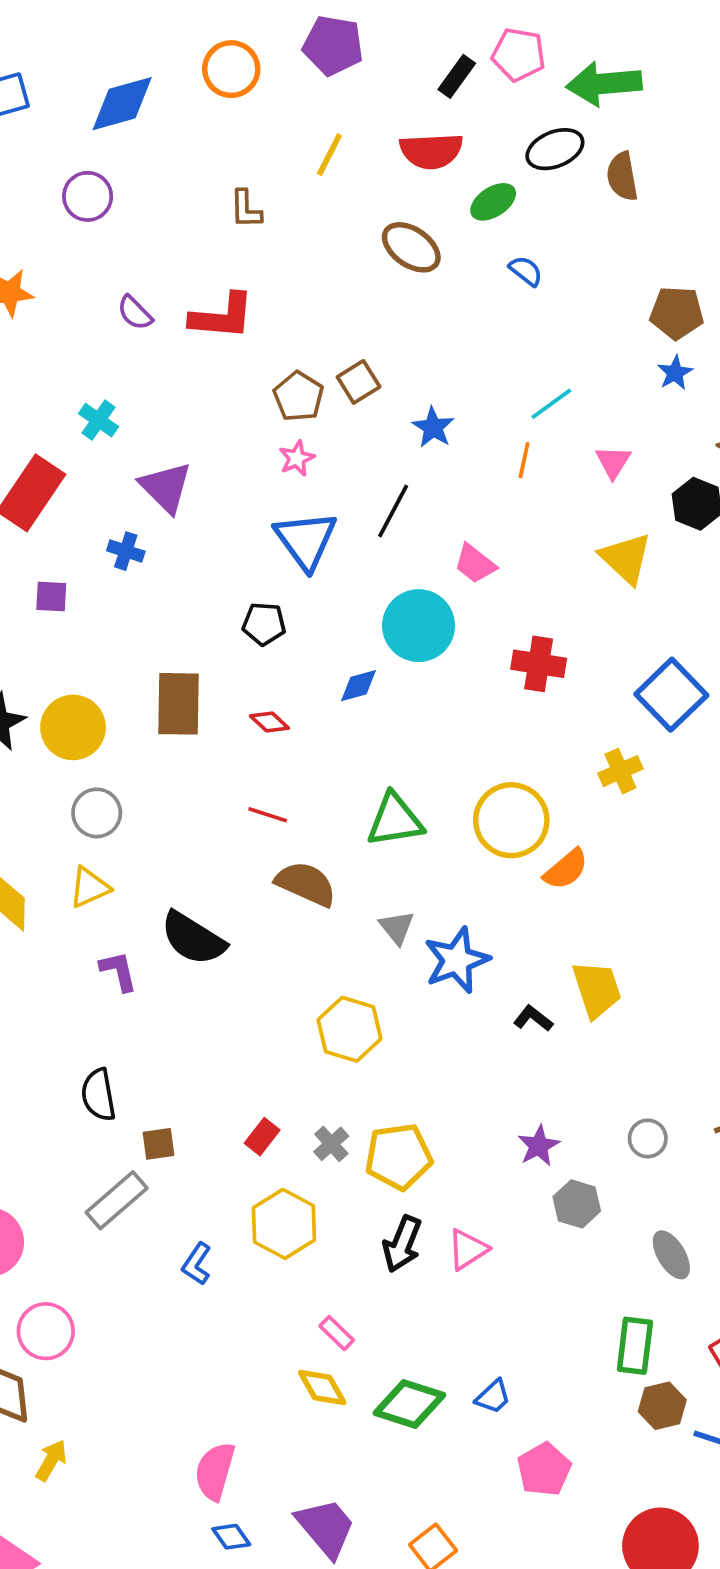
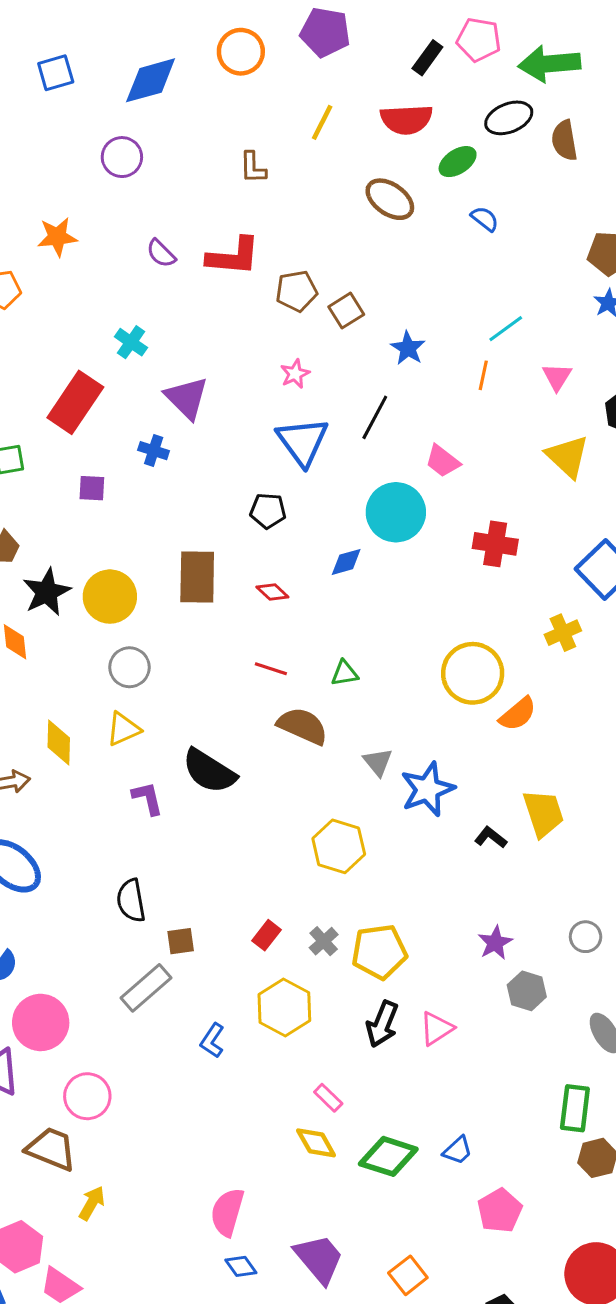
brown pentagon: (299, 396) -> (297, 291), moved, turned 30
green triangle: (395, 820) -> (345, 673), moved, size x0.6

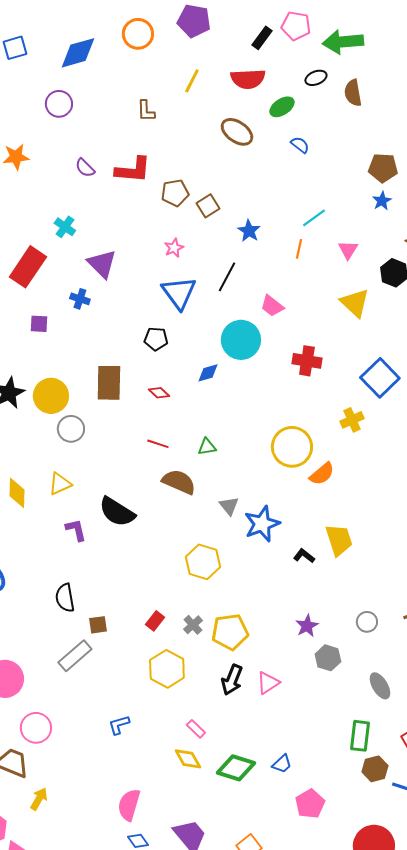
black ellipse: (509, 118) -> (316, 78), size x0.7
gray circle: (129, 667) -> (71, 429), moved
blue L-shape: (212, 1041) -> (119, 725), moved, turned 40

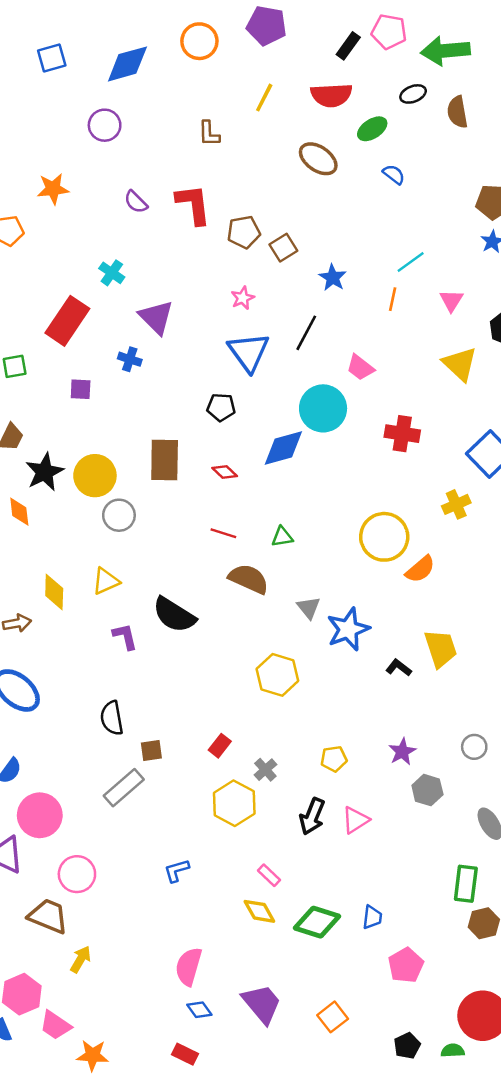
red L-shape: (133, 170) -> (193, 204), turned -102
blue diamond: (208, 373) -> (283, 448), size x1.6
gray cross: (193, 625) -> (265, 770), moved
yellow pentagon: (230, 632) -> (334, 759), moved, size x0.6
blue trapezoid: (282, 764) -> (372, 917), turned -40

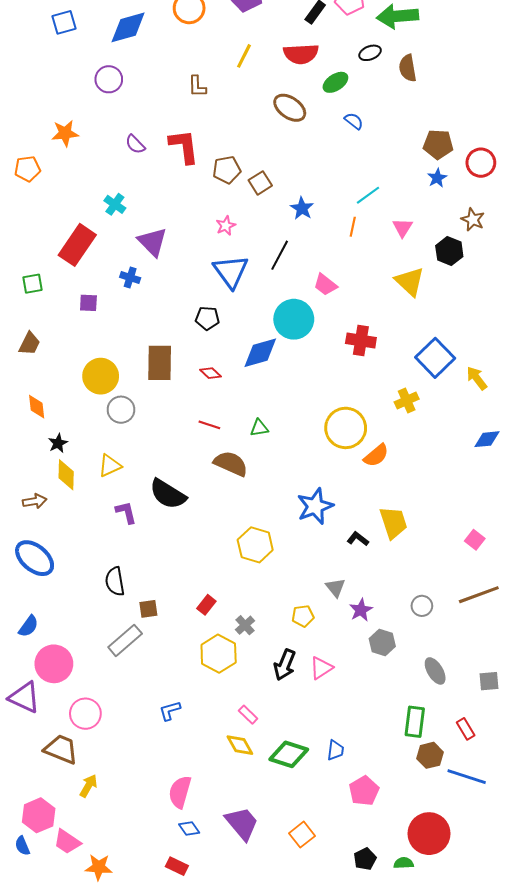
black star: (45, 472) -> (58, 443), moved, size x0.6
gray triangle: (309, 608) -> (335, 588), moved

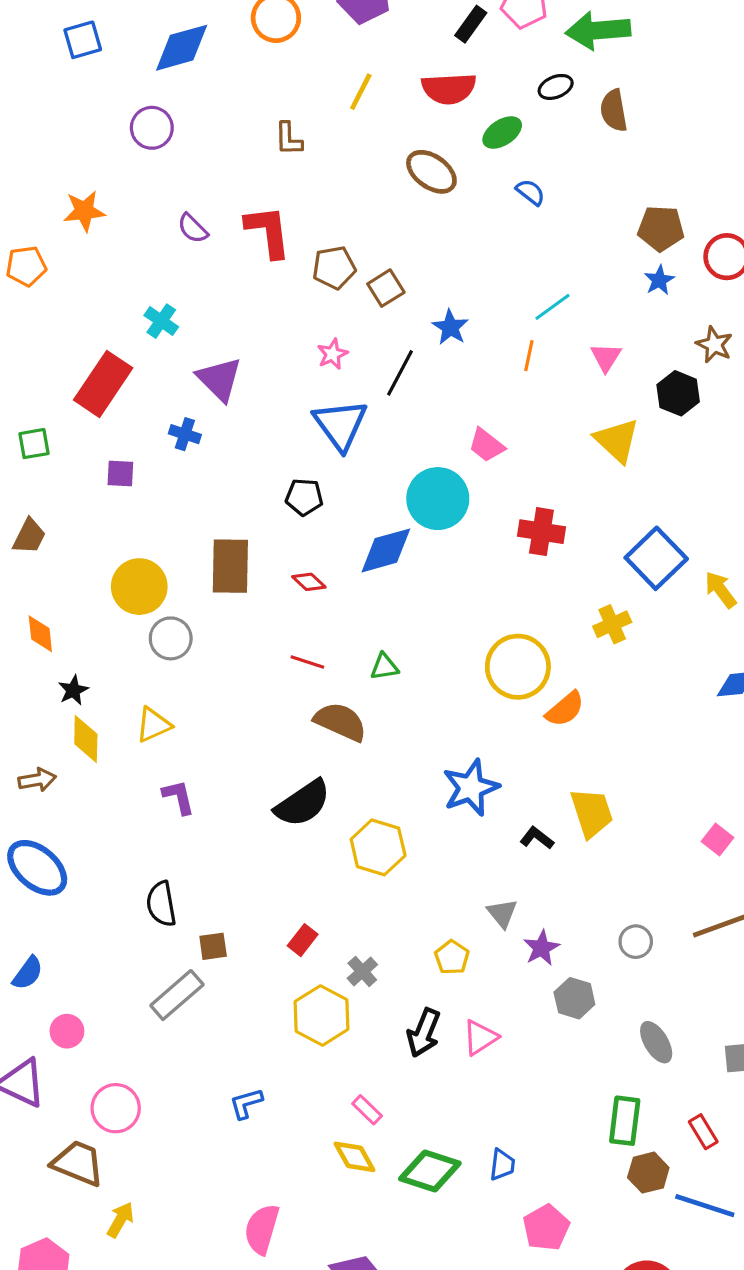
black line: (280, 255) -> (400, 373), moved
black semicircle: (168, 494) -> (303, 803), moved, turned -66
yellow pentagon: (303, 616) -> (452, 957), turned -30
pink circle: (54, 664) -> (67, 1031), size x0.6

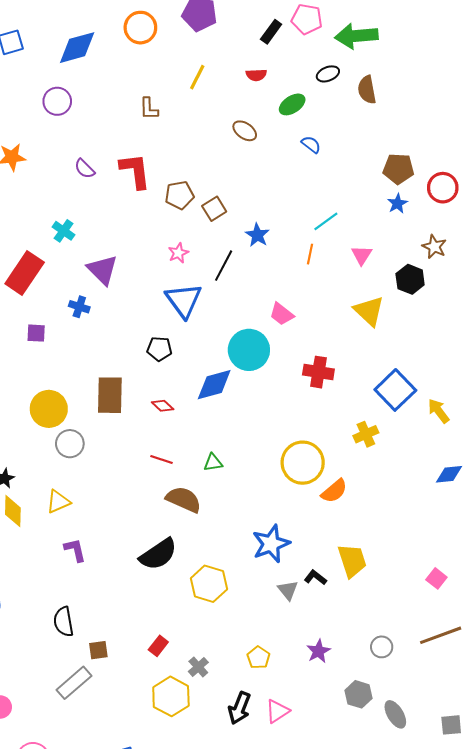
red semicircle: (449, 89) -> (256, 75), size x0.6
brown ellipse: (431, 172) -> (245, 131), size x0.7
gray triangle: (502, 913) -> (288, 590), moved
gray hexagon: (574, 998) -> (358, 694), moved

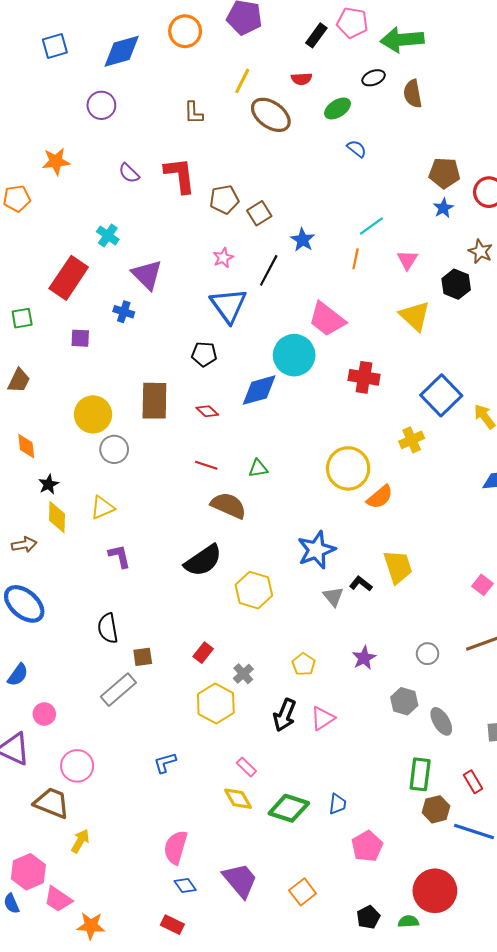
brown ellipse: (245, 131) -> (271, 115), moved, size x1.6
pink trapezoid: (282, 314) -> (327, 319), size x1.5

